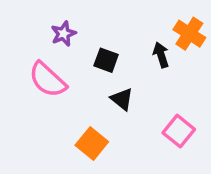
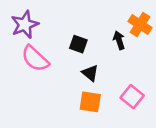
purple star: (63, 34) -> (25, 25), moved, size x1.5
orange square: (92, 143) -> (90, 102), moved, turned -30

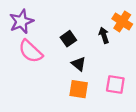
black square: (78, 44) -> (68, 39), turned 35
pink square: (132, 97) -> (115, 85), turned -30

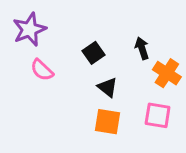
orange cross: (122, 21) -> (167, 73), moved
pink semicircle: (31, 51) -> (42, 70), size x0.7

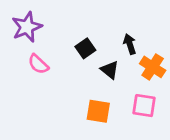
black triangle: (108, 87) -> (110, 70), moved

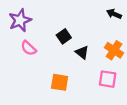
black arrow: (130, 44) -> (114, 14), moved, turned -48
orange square: (98, 111) -> (60, 82), moved

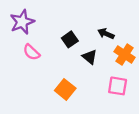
black arrow: (114, 14) -> (106, 34), moved
orange square: (60, 82) -> (65, 89), turned 30

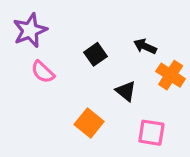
black triangle: (90, 57) -> (126, 91), moved
pink square: (118, 86) -> (151, 133), moved

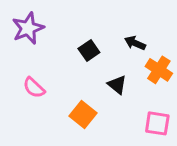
pink semicircle: (43, 72) -> (34, 88), moved
pink square: (151, 133) -> (157, 123), moved

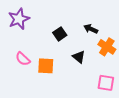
orange square: (83, 114) -> (46, 66), moved, turned -36

